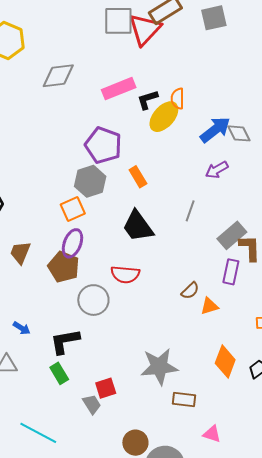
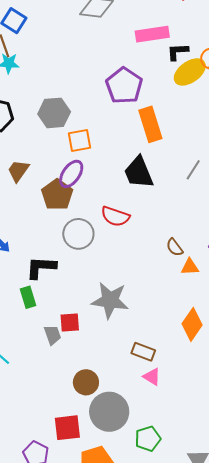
orange rectangle: (138, 177) -> (150, 124), size x1.6
gray hexagon: (90, 181) -> (54, 113), moved
brown semicircle: (190, 291) -> (175, 247), turned 84
gray star: (159, 367) -> (110, 300), moved
pink triangle: (212, 434) -> (152, 377), moved

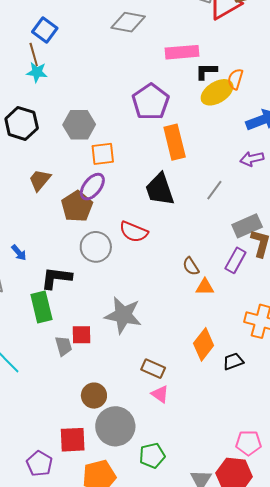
green rectangle: (28, 297) -> (41, 307), size x1.4

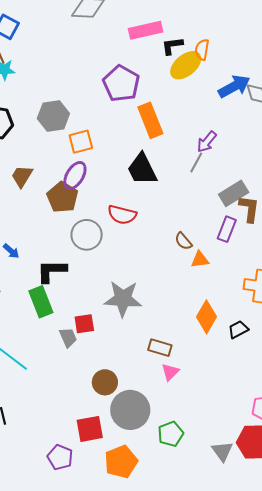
purple arrow: (252, 159) -> (207, 142), moved, turned -30
pink triangle: (160, 394) -> (170, 372), turned 48

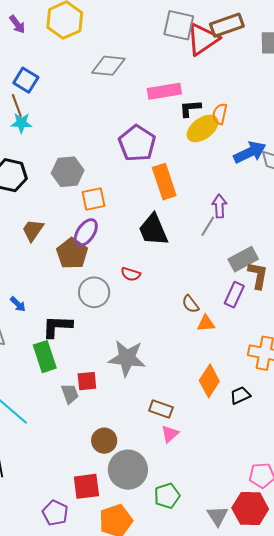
purple arrow: (207, 142) -> (219, 206), turned 135
red semicircle: (122, 215) -> (131, 274), size x0.7

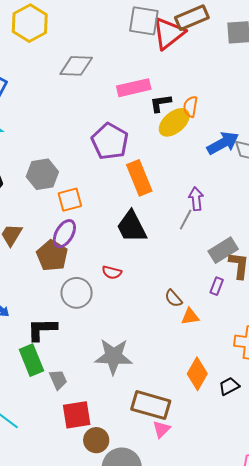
purple rectangle: (234, 295) -> (217, 286), size x0.7
red square: (87, 381) -> (77, 415), moved, size x1.4
gray trapezoid: (70, 394) -> (58, 380), moved
brown rectangle: (161, 409) -> (151, 405), size x1.6

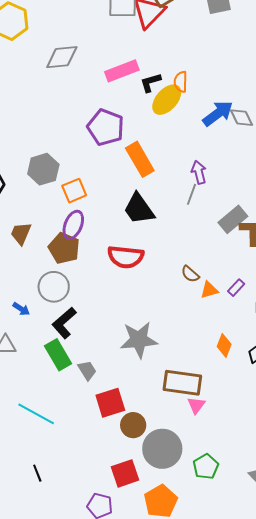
red semicircle: (112, 272) -> (126, 257), size x1.8
purple rectangle: (217, 286) -> (236, 288), moved, turned 30
gray circle: (77, 293) -> (54, 287), moved
black L-shape: (42, 329) -> (64, 323), turned -32
orange diamond: (197, 374) -> (224, 345), size x0.7

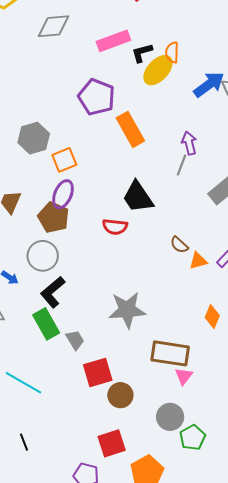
black trapezoid: (139, 209) -> (138, 197), moved
red semicircle: (126, 257) -> (115, 227), size x0.7
gray circle: (162, 449) -> (170, 417), moved, size x0.7

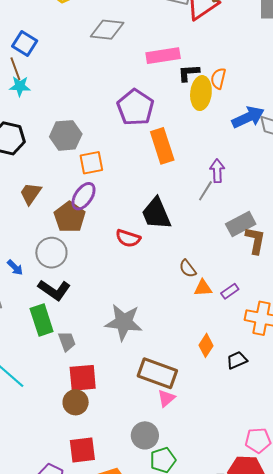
yellow ellipse: (158, 70) -> (201, 93), turned -48
black L-shape: (53, 292) -> (54, 290), turned -116
brown circle: (120, 395) -> (76, 402), moved

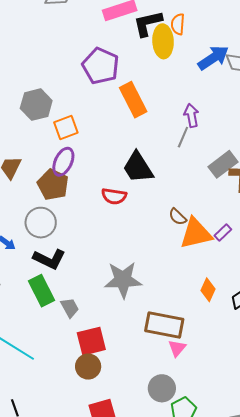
black L-shape: (189, 73) -> (148, 23), size x1.4
orange triangle: (203, 288) -> (196, 233), size x1.8

